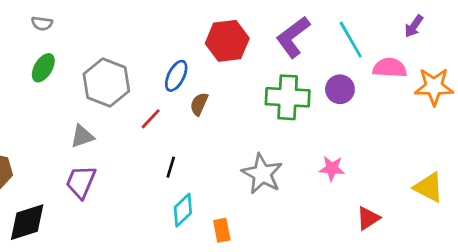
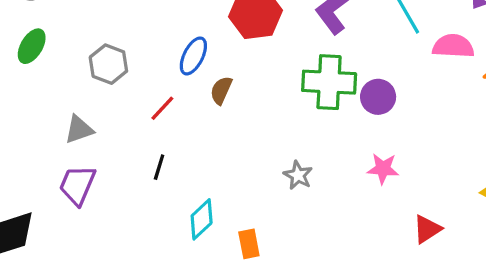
gray hexagon: (106, 83) -> (108, 64), size x0.7
purple circle: (340, 89) -> (378, 97), moved
black line: (171, 167) -> (159, 167), moved
gray star: (262, 174) -> (298, 175), size x0.6

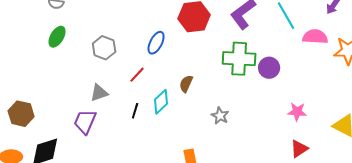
brown semicircle: (221, 90) -> (186, 84), moved
gray triangle: (79, 129) -> (99, 93), moved
pink star: (383, 169) -> (297, 112), moved
cyan diamond: (202, 219) -> (161, 102), moved

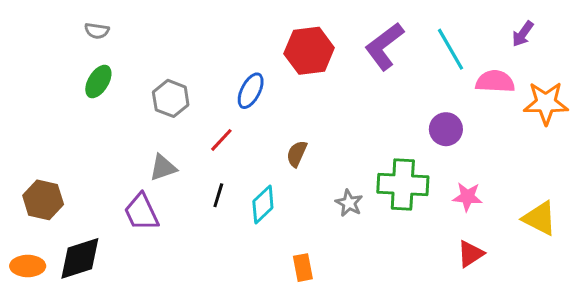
green cross: (239, 59) -> (403, 185), moved
purple circle: (269, 68) -> (446, 129), moved
cyan diamond: (161, 102) -> (263, 205), moved
purple trapezoid: (85, 122) -> (141, 212), turned -48

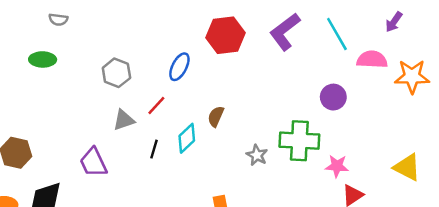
green ellipse: (98, 81) -> (43, 59), moved, turned 60
gray triangle: (163, 168) -> (124, 120), moved
pink star: (467, 197) -> (337, 166), moved
cyan diamond: (263, 205) -> (187, 138), moved

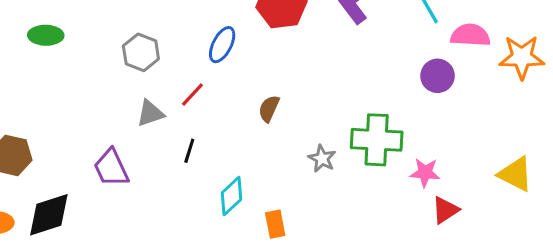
purple circle: (333, 97) -> (438, 76), moved
cyan diamond: (187, 138) -> (231, 196), moved

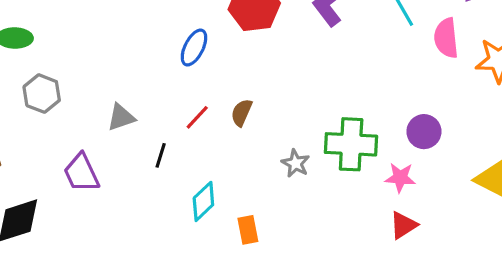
pink semicircle: (470, 35) -> (446, 38), turned -99
gray hexagon: (141, 52) -> (42, 94), moved
purple circle: (438, 76) -> (424, 132), moved
red line: (192, 95) -> (197, 117), moved
red triangle: (445, 210) -> (403, 225), moved

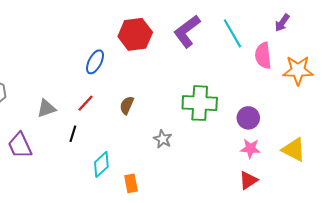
red line: (197, 117) -> (85, 103), moved
green cross: (351, 144) -> (200, 103), moved
pink star: (400, 178) -> (250, 149), moved
red triangle: (403, 225) -> (248, 180), moved

